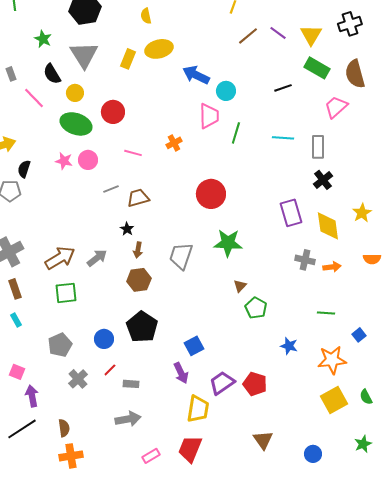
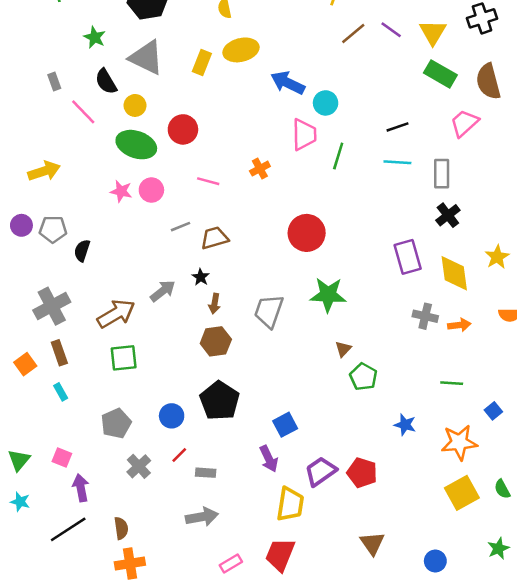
gray triangle: (84, 55) -> (146, 58), turned -32
black line: (283, 88) -> (397, 127), moved
black semicircle: (24, 169) -> (82, 251), moved
gray arrow: (97, 258) -> (163, 291), moved

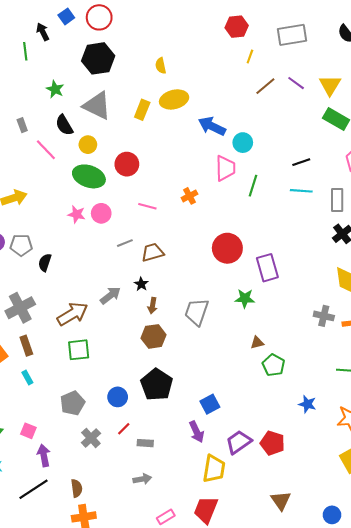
purple rectangle: (408, 257) -> (267, 268), moved
green star: (328, 295) -> (245, 298), size x0.7
brown triangle: (343, 349) -> (257, 343), turned 32
gray arrow: (202, 517) -> (142, 479), size x0.7

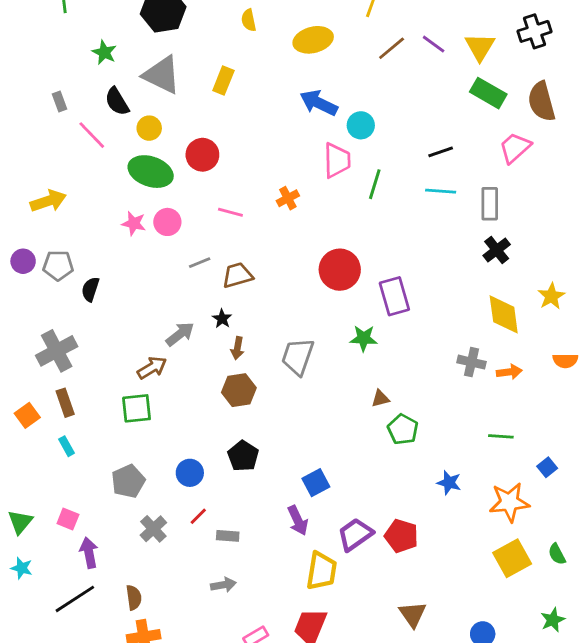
yellow ellipse: (174, 99) -> (313, 40), moved
brown arrow: (72, 314) -> (152, 368), moved, size x0.7
black pentagon: (157, 385) -> (243, 456), size x0.7

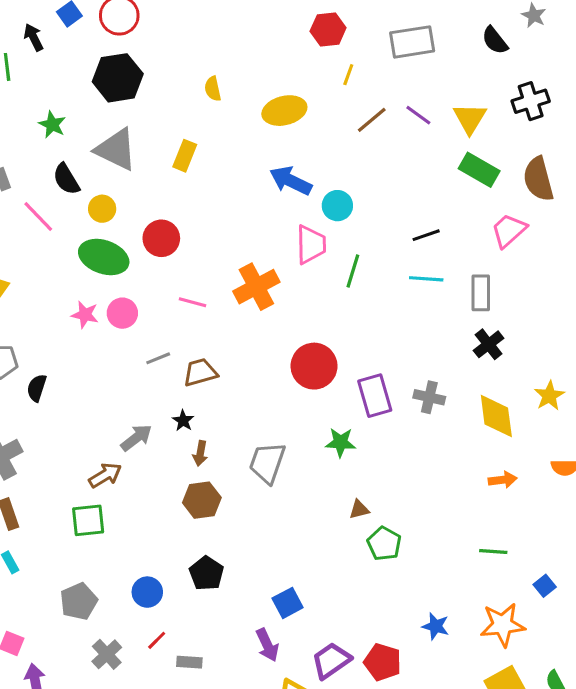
orange cross: (288, 198) -> (256, 287), size x1.8
gray cross: (471, 362) -> (429, 397), moved
blue star: (449, 483) -> (436, 626), moved

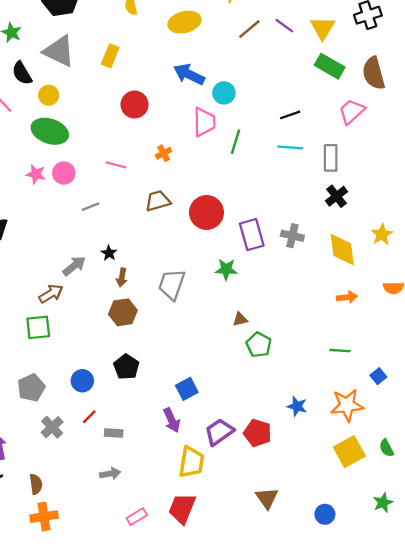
red circle: (161, 238) -> (135, 105), moved
orange cross: (256, 287) -> (164, 153), size x0.5
brown trapezoid: (200, 372) -> (158, 201), moved

